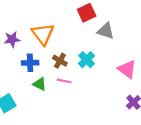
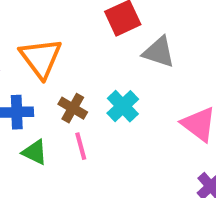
pink line: (64, 81) -> (81, 146), turned 64

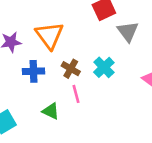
gray triangle: (159, 52) -> (128, 31), turned 35
green triangle: (35, 152) -> (51, 111), moved

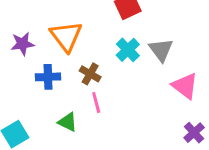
gray triangle: (128, 31) -> (161, 50), moved
cyan cross: (104, 67) -> (128, 50), moved

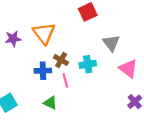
cyan cross: (128, 50) -> (88, 64), moved, turned 35
blue cross: (48, 77) -> (43, 71), moved
green triangle: (68, 122) -> (50, 103), moved

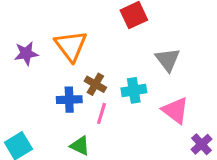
pink triangle: (128, 69) -> (175, 110), moved
pink line: (65, 80) -> (102, 113), turned 32

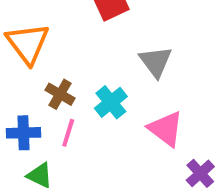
cyan cross: (134, 90) -> (111, 102), turned -30
blue cross: (69, 100) -> (23, 133), moved

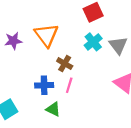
cyan cross: (111, 102) -> (93, 42), moved

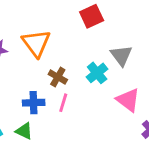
cyan cross: (93, 42) -> (97, 73), moved
green triangle: (53, 109) -> (24, 131), moved

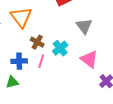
cyan cross: (97, 73) -> (60, 48), moved
green triangle: (24, 131) -> (12, 82), turned -40

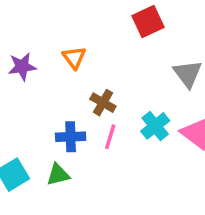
orange triangle: (21, 17) -> (74, 58), size x0.6
cyan cross: (60, 48) -> (155, 126), moved

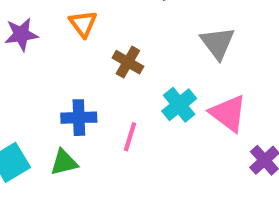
brown cross: (103, 103) -> (128, 62), moved
pink line: (110, 137) -> (130, 137), moved

